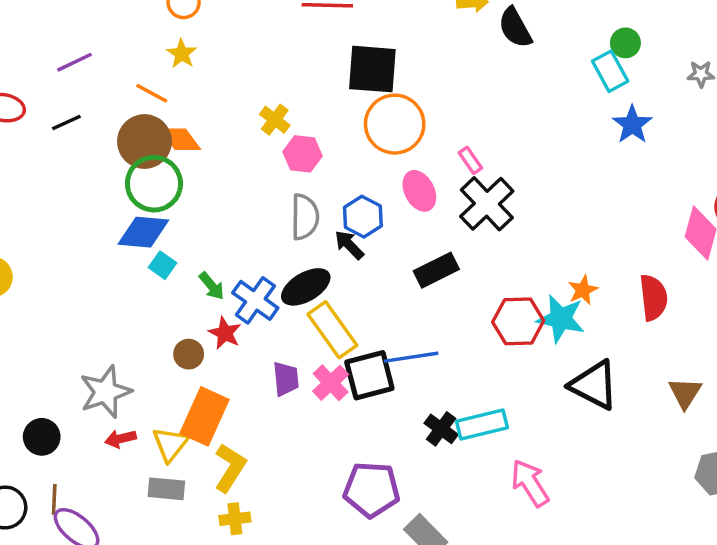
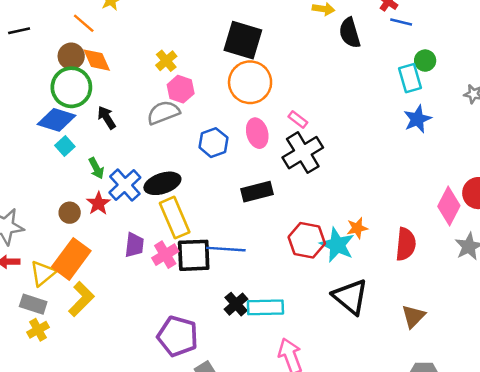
brown circle: (144, 142) -> (71, 56), size x0.7
pink rectangle: (470, 160) -> (298, 119), turned -30
gray semicircle: (305, 217) -> (163, 113), moved, turned -124
black arrow: (349, 245) -> (107, 118), moved
yellow cross: (235, 519) -> (38, 330), moved, turned -35

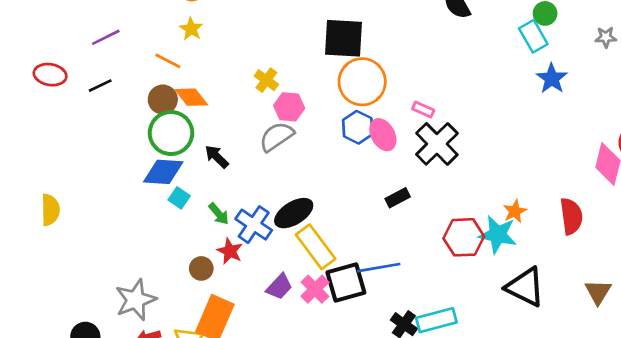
blue hexagon: (213, 143) -> (358, 127), moved
black rectangle: (257, 192) -> (398, 198), size x0.7
purple trapezoid: (134, 245) -> (279, 287), turned 50

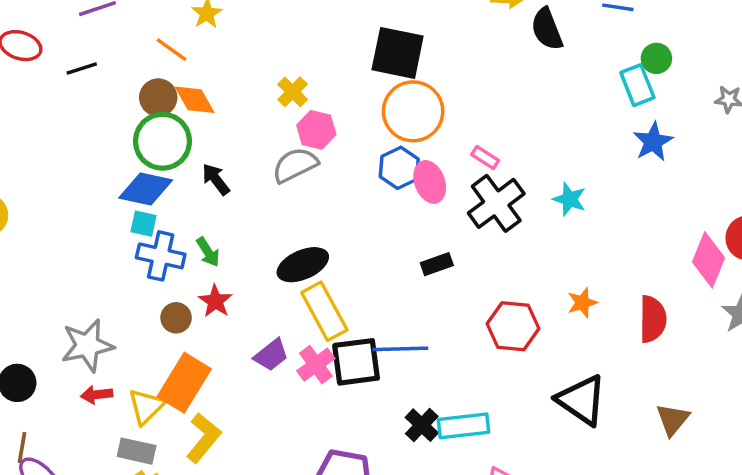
cyan square: (179, 198) -> (144, 224), moved, turned -30
blue cross: (254, 225) -> (161, 256), moved, turned -30
cyan star: (498, 235) -> (570, 199), moved, size x0.7

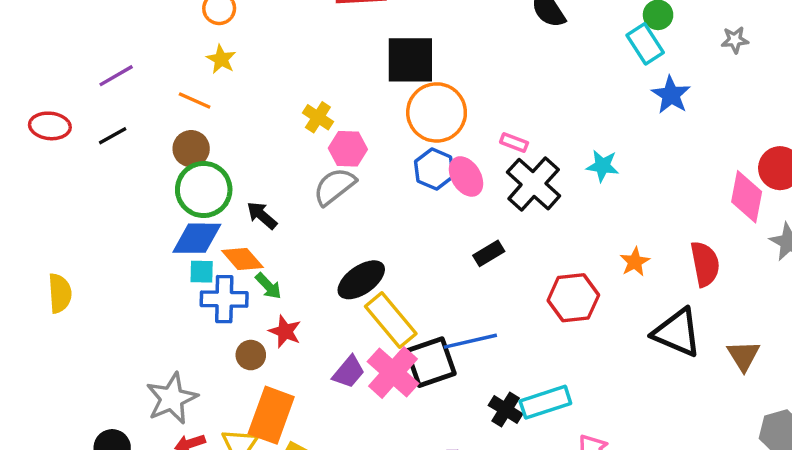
orange diamond: (195, 100) -> (242, 259), moved
pink cross: (316, 365) -> (393, 373), size x1.4
black triangle: (582, 400) -> (677, 333), moved

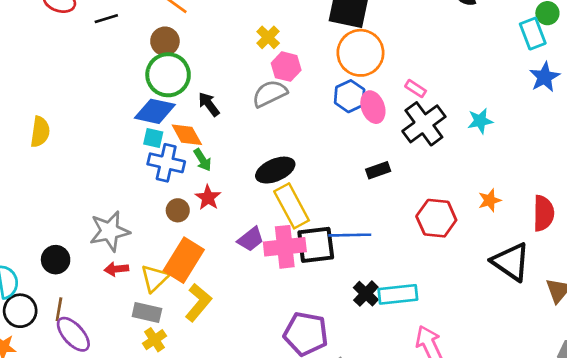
cyan star: (603, 166) -> (480, 121), turned -30
pink cross: (393, 373) -> (285, 247), turned 30

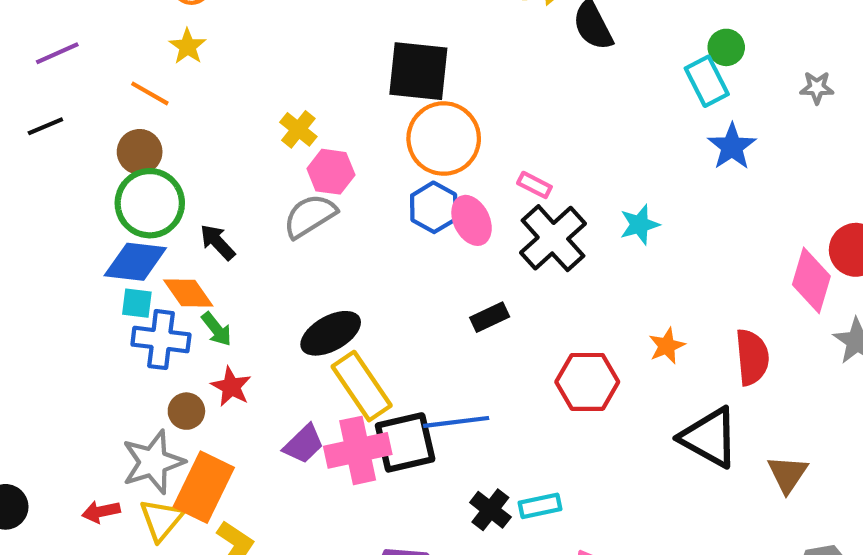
gray star: (110, 231) -> (153, 462), moved
cyan rectangle: (398, 294) -> (540, 506), size x0.7

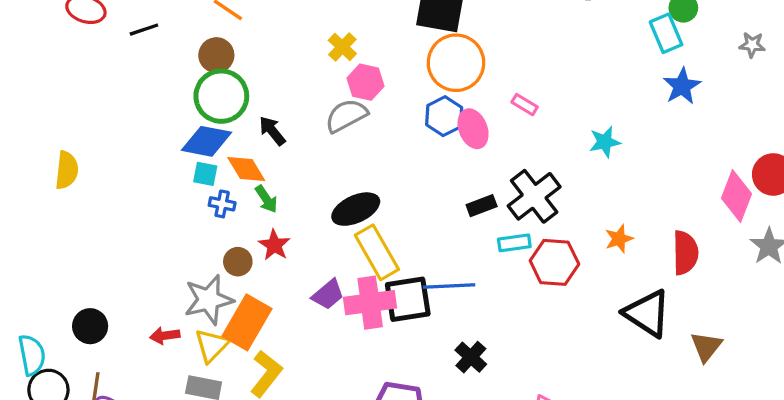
black cross: (553, 238) -> (534, 196), moved
blue cross: (161, 340) -> (222, 204), size x0.6
cyan rectangle: (540, 506) -> (514, 243), moved

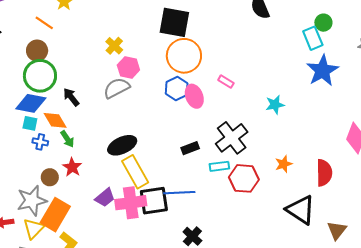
blue star: (682, 86) -> (322, 71), size x1.4
black rectangle: (482, 206) -> (190, 148), moved

